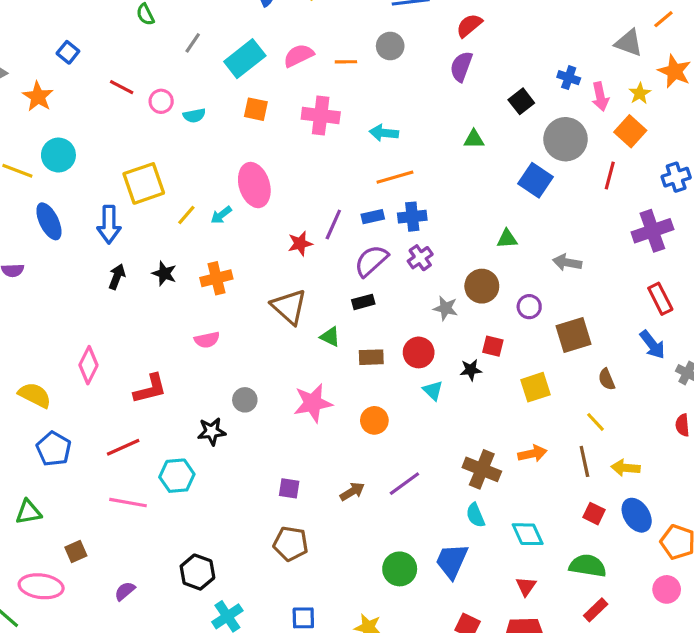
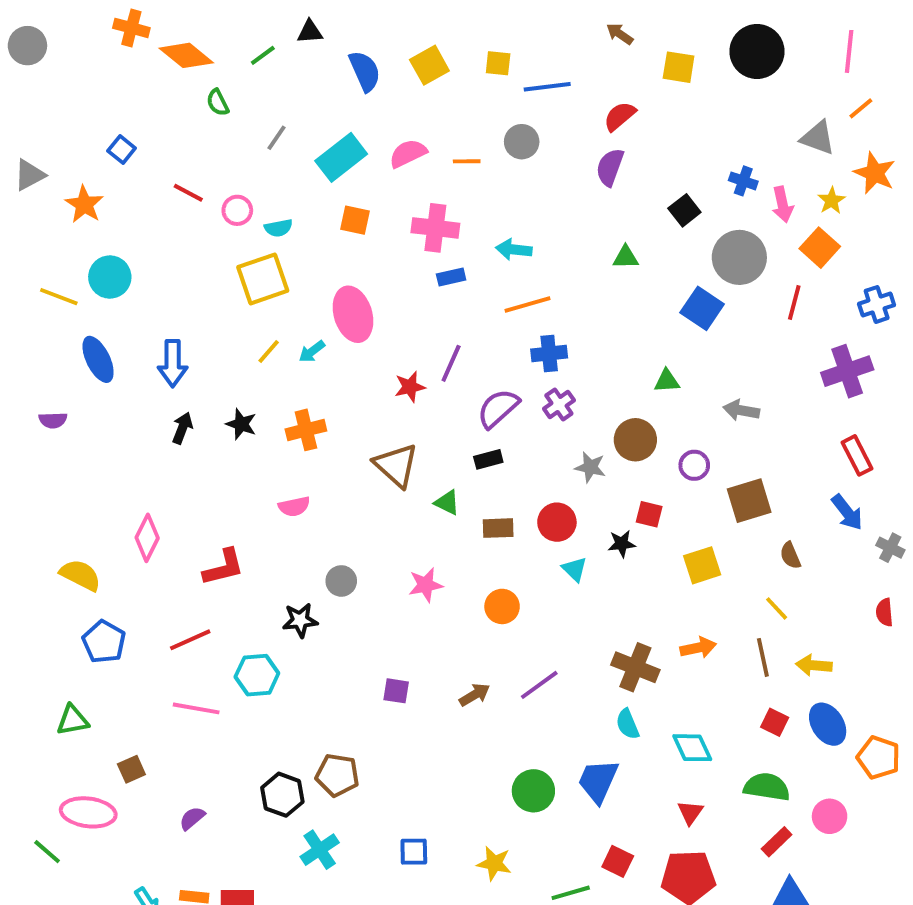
yellow square: (144, 183) -> (263, 279), moved
blue rectangle: (373, 217) -> (451, 277), moved
pink star: (313, 403) -> (426, 585), size x0.7
brown pentagon: (291, 544) -> (337, 775), moved
pink circle: (667, 589) -> (830, 816), moved

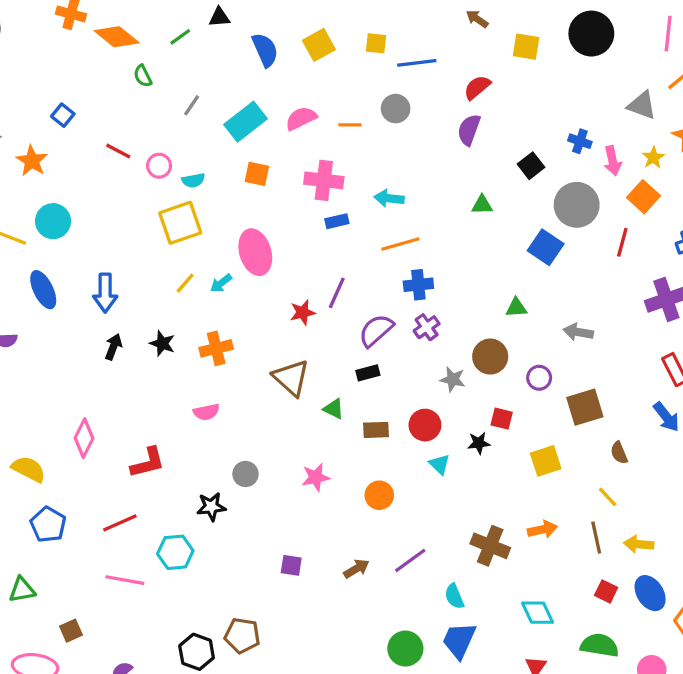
cyan semicircle: (628, 724) -> (454, 596), moved

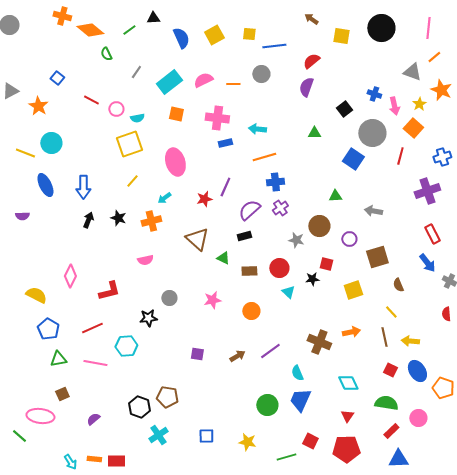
cyan arrow: (221, 283) -> (164, 198), moved
green triangle: (22, 590) -> (58, 359), moved

